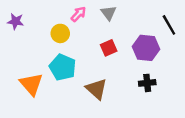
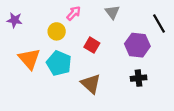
gray triangle: (109, 13) -> (112, 12), moved
red square: (109, 48) -> (92, 45), moved, turned -35
orange triangle: (31, 84) -> (29, 59), moved

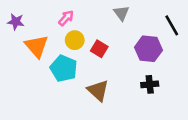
pink arrow: (74, 13) -> (66, 18), moved
yellow circle: (57, 31) -> (75, 40), moved
orange triangle: (29, 59) -> (37, 46), moved

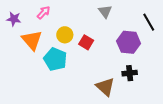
pink arrow: (66, 18) -> (44, 13), moved
brown triangle: (98, 91) -> (105, 87), moved

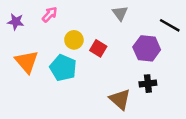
black line: (149, 22) -> (170, 25), turned -30
orange triangle: (32, 40) -> (27, 62), moved

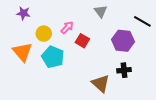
pink arrow: (50, 14) -> (67, 27), moved
purple star: (16, 22) -> (23, 13), moved
yellow circle: (74, 40) -> (44, 34), moved

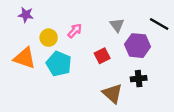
gray triangle: (101, 11) -> (117, 25), moved
red square: (82, 41) -> (102, 56), moved, turned 32
orange triangle: (22, 52) -> (25, 58), turned -30

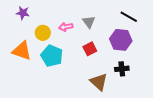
black line: (159, 24) -> (129, 17), moved
gray triangle: (117, 25) -> (89, 22), moved
pink arrow: (75, 31) -> (66, 27), turned -144

